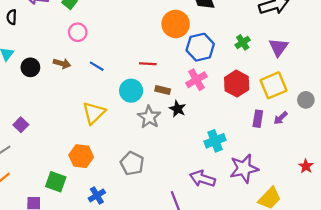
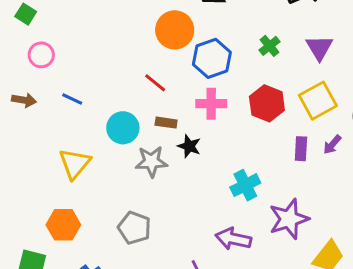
red line: (148, 64) -> (155, 83), moved, turned 42
pink cross: (196, 80) -> (211, 104), turned 36
gray star: (149, 117) -> (151, 162), turned -30

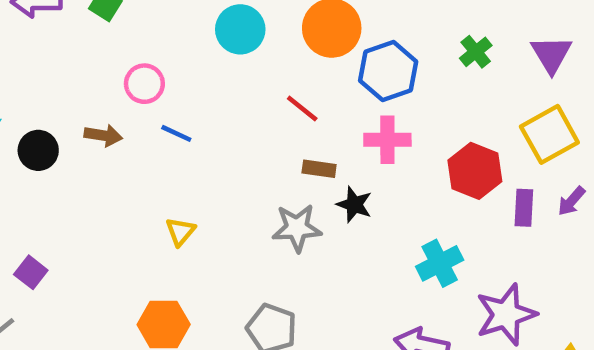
pink circle: (41, 55) -> (144, 84), moved
red hexagon: (267, 103) -> (475, 171), moved
cyan circle: (123, 128) -> (240, 29), moved
yellow triangle: (75, 164) -> (180, 231), size x0.6

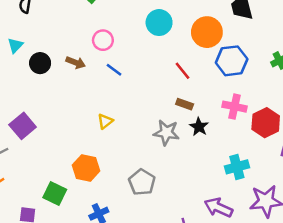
pink cross: (387, 140) -> (235, 107), moved
purple square: (31, 272) -> (23, 126), size x1.5

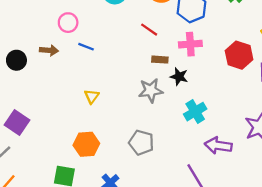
pink cross: (235, 107) -> (190, 44), moved
cyan cross: (237, 167) -> (195, 112), moved

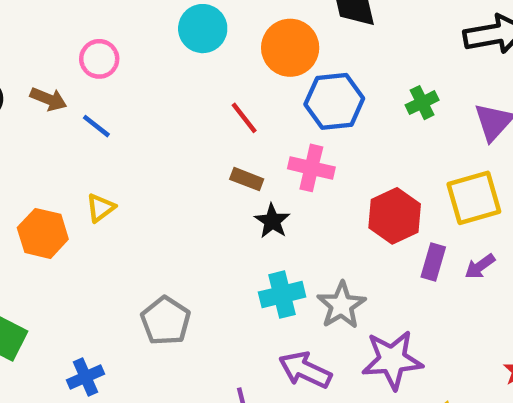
blue line: (86, 47) -> (96, 126), moved
gray star: (151, 90) -> (341, 305), moved, turned 30
orange hexagon: (86, 144) -> (43, 233), moved

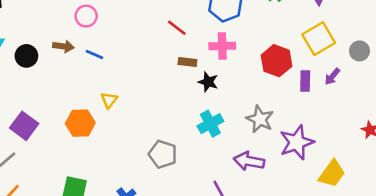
cyan cross: (282, 295) -> (210, 124), moved

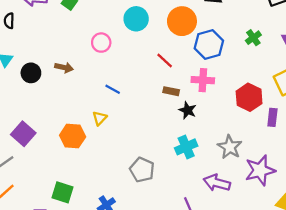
pink circle: (86, 16) -> (101, 43), moved
blue line: (95, 54) -> (113, 89), moved

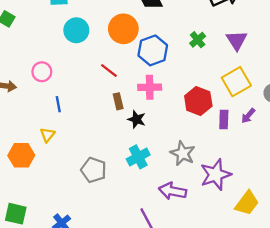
pink circle: (101, 43) -> (42, 72), moved
blue line: (113, 89) -> (58, 104), turned 56
brown rectangle: (171, 91) -> (118, 101), turned 70
gray pentagon: (142, 170) -> (94, 170), moved

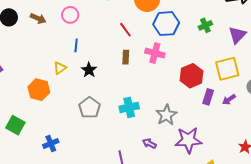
black star: (137, 119) -> (89, 70), moved
orange hexagon: (21, 155) -> (39, 90), moved
purple arrow: (173, 191) -> (149, 143), size x0.6

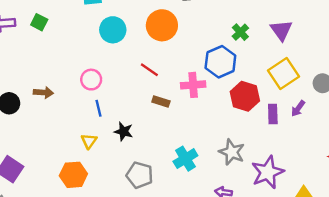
pink circle: (70, 15) -> (91, 80), moved
blue hexagon: (166, 24) -> (220, 62), moved
brown rectangle: (126, 57) -> (161, 102), turned -56

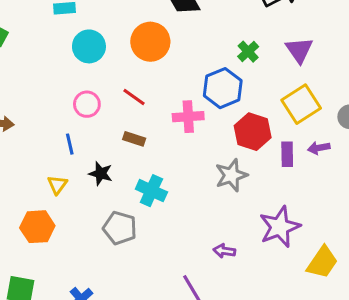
pink circle: (91, 80) -> (87, 104), moved
brown rectangle: (161, 102) -> (134, 139), moved
purple arrow: (298, 109) -> (319, 148), turned 42
gray star: (232, 152) -> (231, 175), moved, turned 30
cyan cross: (185, 159) -> (151, 191), moved, turned -35

